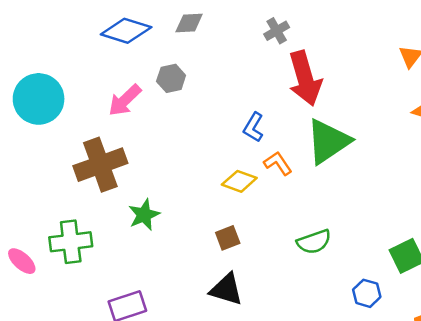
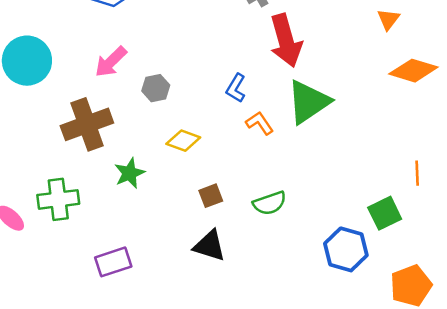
gray hexagon: (171, 78) -> (156, 88), moved
yellow diamond: (239, 181) -> (183, 141), moved
green semicircle: (314, 242) -> (270, 203), moved
blue hexagon: (367, 293) -> (346, 249), size x1.6

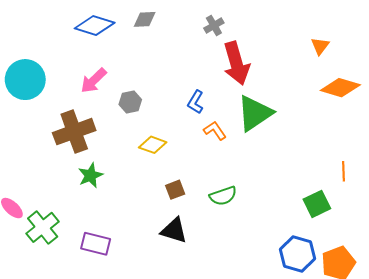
green star: (130, 173) -> (90, 175), moved
green cross: (58, 199) -> (43, 227), moved, turned -32
blue hexagon: (346, 249) -> (298, 254), moved
purple rectangle: (113, 262) -> (96, 244), turned 32

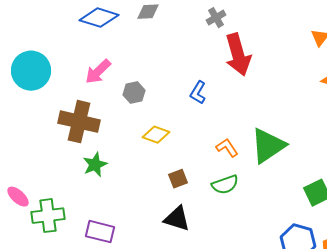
green triangle: (255, 113) -> (268, 146), moved
orange L-shape: (215, 131) -> (227, 148), moved
brown cross: (74, 132) -> (79, 122), turned 33
green cross: (43, 227) -> (48, 216), turned 32

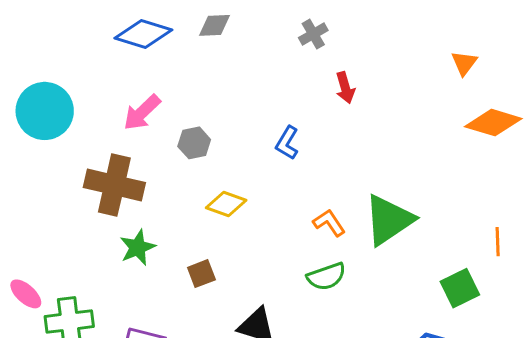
red arrow: (238, 55) -> (345, 88), size x0.5
brown square: (178, 179) -> (201, 274), moved

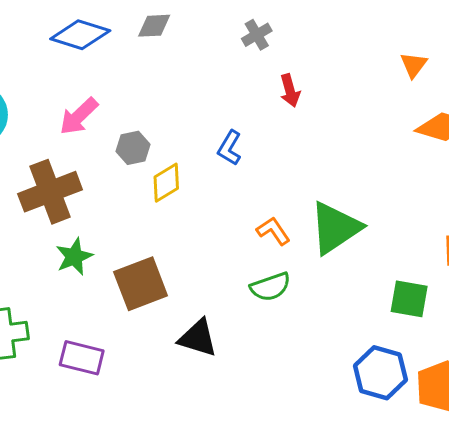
brown cross: (114, 185) -> (50, 192), turned -34
yellow diamond: (226, 204) -> (166, 183), moved, turned -51
brown square: (201, 274) -> (141, 284), size x1.8
green square: (460, 288) -> (409, 299), turned 36

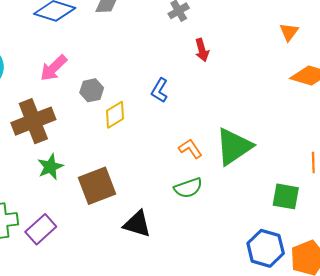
purple rectangle: (82, 358) -> (41, 229), moved, turned -56

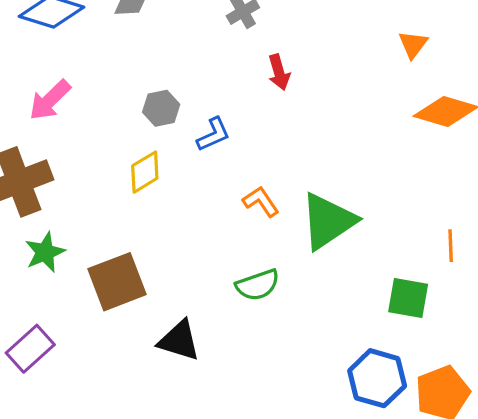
gray hexagon: (92, 90) -> (161, 108), moved
blue L-shape: (160, 90) -> (213, 134), turned -145
orange L-shape: (190, 149) -> (261, 202), moved

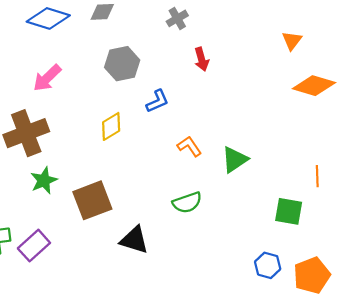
gray hexagon: (161, 108) -> (122, 64), moved, size x1.4
green triangle: (328, 221) -> (235, 160), size x0.7
blue hexagon: (377, 378) -> (268, 265), size x0.7

